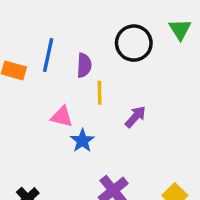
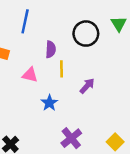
blue line: (48, 55) -> (25, 21), moved
pink triangle: (62, 117) -> (30, 75), moved

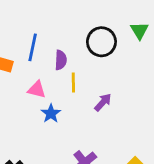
blue line: (25, 21) -> (33, 47), moved
blue star: (49, 103) -> (51, 114), moved

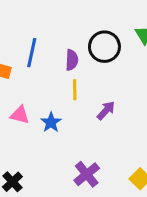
purple semicircle: (61, 60) -> (72, 60), moved
pink triangle: (37, 90) -> (20, 115), moved

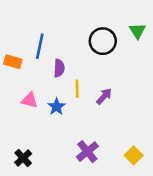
purple semicircle: (72, 60) -> (59, 68), moved
yellow line: (75, 90) -> (77, 89), moved

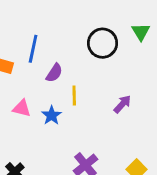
purple semicircle: (59, 68) -> (54, 73), turned 30
purple arrow: (104, 96) -> (122, 104), moved

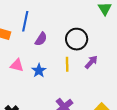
black circle: (103, 43) -> (77, 39), moved
yellow line: (74, 96) -> (67, 64), moved

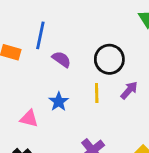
purple semicircle: (41, 39) -> (61, 59), turned -88
pink triangle: (17, 65) -> (29, 118), moved

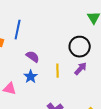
purple semicircle: (61, 59) -> (33, 57), moved
black circle: (109, 59) -> (80, 47), moved

